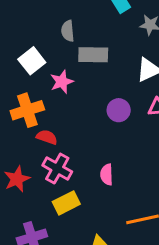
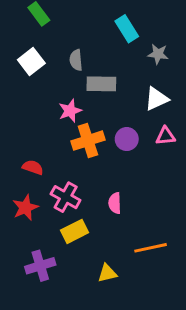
white square: (32, 61) -> (31, 62), moved
orange cross: (27, 110) -> (88, 141), moved
red semicircle: (47, 137) -> (33, 167), moved

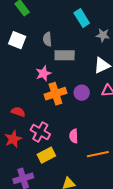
white square: (31, 62) -> (17, 40), turned -30
orange line: (151, 248) -> (98, 154), moved

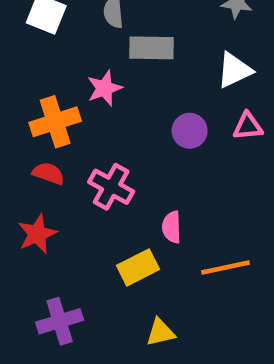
orange cross: (55, 94) -> (55, 122), moved
pink cross: (40, 132) -> (111, 187), moved
yellow rectangle: (46, 155) -> (138, 267), moved

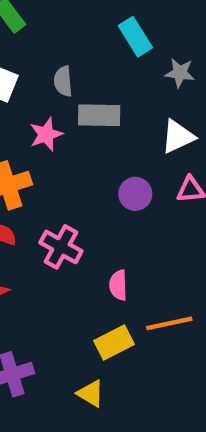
pink star: (104, 88) -> (46, 134), moved
yellow rectangle: (138, 267) -> (114, 342), moved
yellow triangle: (160, 332) -> (91, 393), moved, turned 44

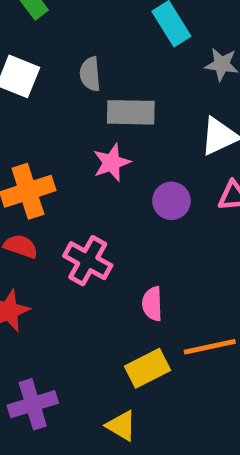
pink star: (46, 134) -> (112, 163), moved

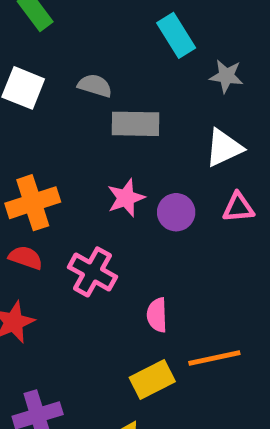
gray semicircle: (90, 74) -> (95, 86), turned 112
pink star: (112, 163) -> (126, 198), moved

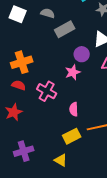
gray rectangle: (136, 124) -> (65, 29), turned -30
pink star: (126, 198) -> (73, 72), moved
purple circle: (176, 212) -> (82, 54), moved

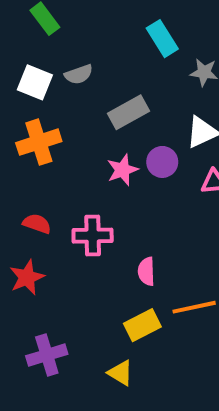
gray semicircle: (48, 13) -> (79, 74), moved, turned 144
orange cross: (22, 62) -> (39, 142), moved
pink star: (73, 72) -> (122, 170), moved
pink cross: (47, 91) -> (93, 236), turned -30

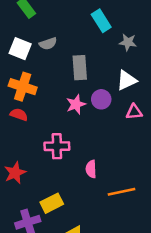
gray rectangle: (128, 112) -> (80, 68), turned -65
orange cross: (39, 142) -> (23, 87), turned 36
red semicircle: (37, 224) -> (19, 115), moved
yellow rectangle: (142, 325) -> (52, 203), moved

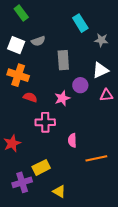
pink star: (76, 104) -> (62, 98), moved
red semicircle: (19, 115) -> (30, 97), moved

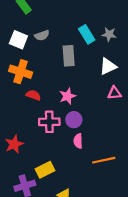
cyan rectangle: (80, 23) -> (87, 34), moved
purple circle: (80, 85) -> (74, 120), moved

